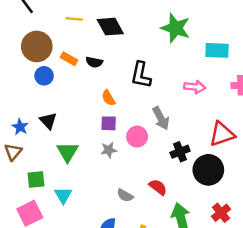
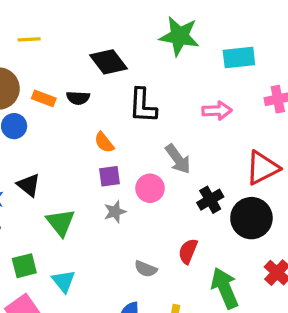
yellow line: (74, 19) -> (29, 39), moved
black diamond: (110, 27) -> (109, 62), moved
red semicircle: (158, 187) -> (188, 251), turned -96

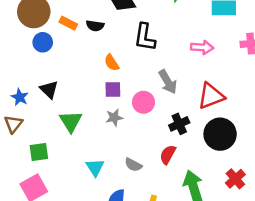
red triangle: (262, 168) -> (211, 96), moved
black cross: (210, 200) -> (179, 124), moved
cyan triangle: (64, 281) -> (95, 167), moved

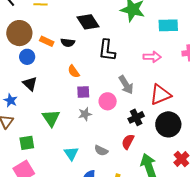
orange semicircle: (112, 63) -> (74, 71), moved
black triangle: (49, 89) -> (30, 84), moved

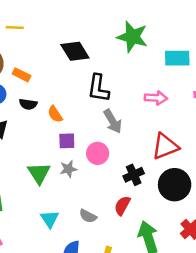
black semicircle: (68, 43) -> (28, 104), moved
gray arrow: (126, 85) -> (113, 121), moved
green triangle: (51, 118) -> (39, 173), moved

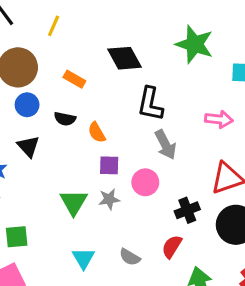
yellow line: (15, 28) -> (54, 26), turned -72
orange rectangle: (21, 75) -> (74, 79), moved

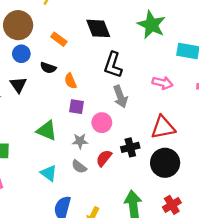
gray star: (109, 199) -> (80, 141), moved
green triangle: (74, 202) -> (47, 131), turned -45
red semicircle: (172, 247) -> (104, 158), moved
gray semicircle: (130, 257) -> (79, 167), moved
cyan triangle: (83, 258) -> (49, 173), turned -30

